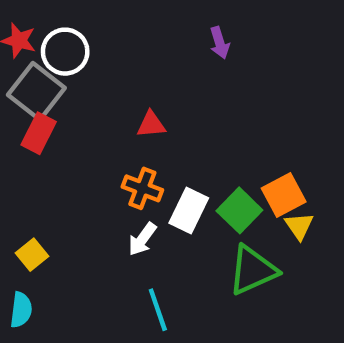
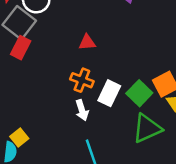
white arrow: (142, 239) -> (82, 110), turned -54
yellow square: (32, 255) -> (19, 138), moved

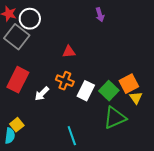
red rectangle: (21, 48) -> (18, 80), moved, size x1.4
white arrow: (82, 110) -> (42, 94), moved, turned 63

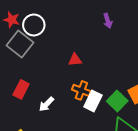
red rectangle: (18, 80) -> (21, 89), size x0.7
orange cross: (65, 81) -> (81, 90), moved

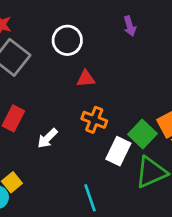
white circle: (34, 25) -> (67, 40), moved
white rectangle: (93, 101) -> (118, 151), moved

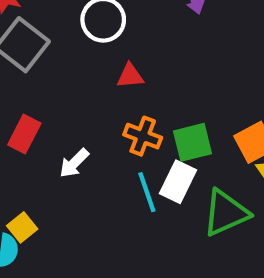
green square: (143, 134) -> (192, 142), moved, turned 32
cyan line: (90, 198) -> (147, 192), moved

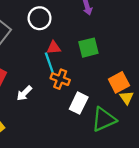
green square: (192, 142) -> (88, 48), moved
cyan line: (147, 192) -> (49, 63), moved

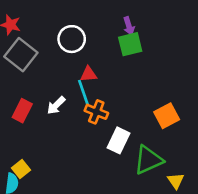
green square: (88, 48) -> (130, 44), moved
white arrow: (24, 93) -> (56, 105), moved
yellow triangle: (127, 98) -> (176, 181), moved

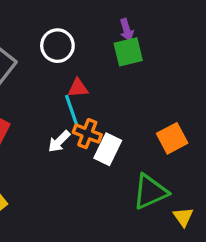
white arrow: (56, 105) -> (59, 141), moved
white rectangle: (118, 140) -> (108, 149), moved

